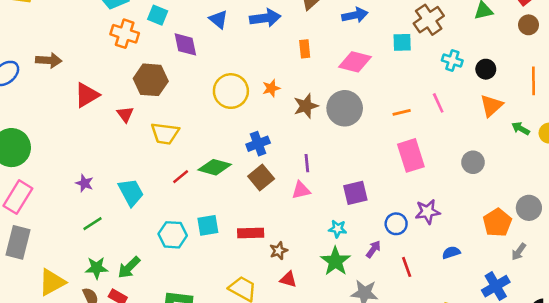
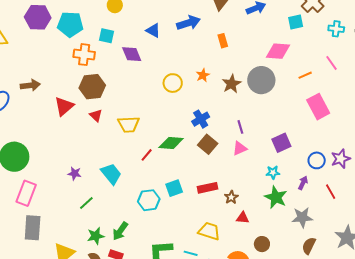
pink diamond: (355, 62) -> (278, 51), moved
brown hexagon: (151, 80) -> (92, 87), moved
yellow circle: (231, 91) -> (173, 83), size x0.7
purple star: (428, 212) -> (341, 159), moved

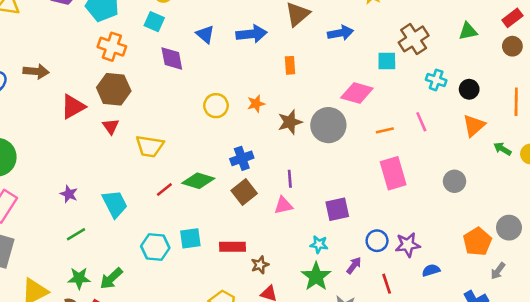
cyan square: (106, 36) -> (154, 22), moved

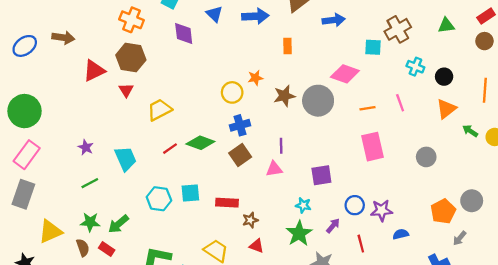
yellow circle: (216, 106) -> (232, 92), moved
yellow trapezoid: (150, 146) -> (159, 110), turned 140

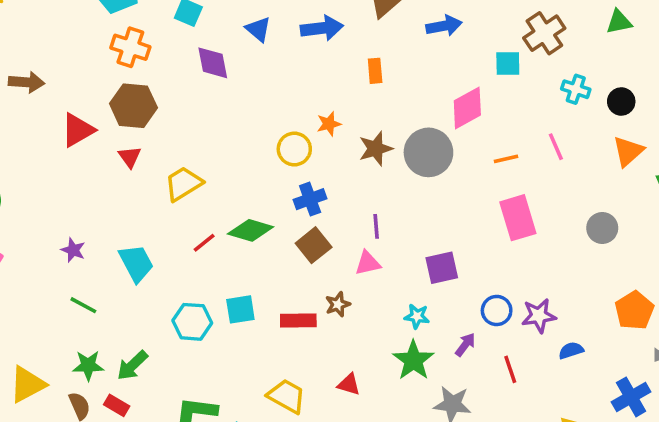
pink diamond: (345, 74) -> (467, 108), turned -44
green line: (90, 183) -> (83, 305), turned 60
brown star: (250, 220) -> (338, 304), moved

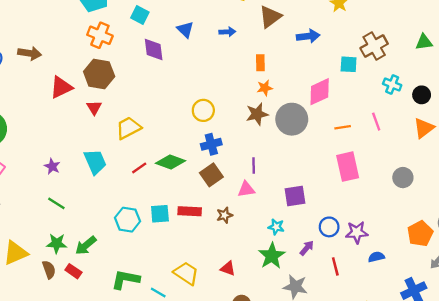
blue arrow: (322, 28) -> (227, 32), size x0.6
orange star: (329, 124) -> (265, 88), moved
cyan trapezoid: (136, 263) -> (95, 162), moved
red rectangle: (298, 321) -> (190, 211), moved

